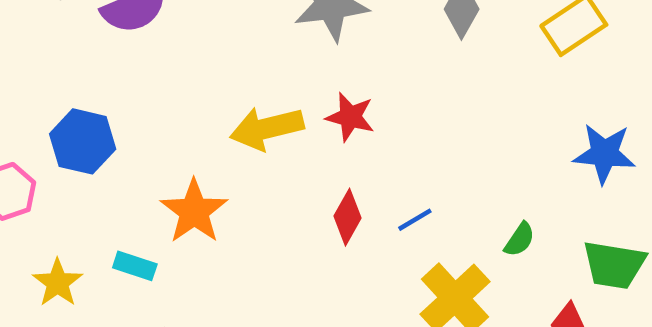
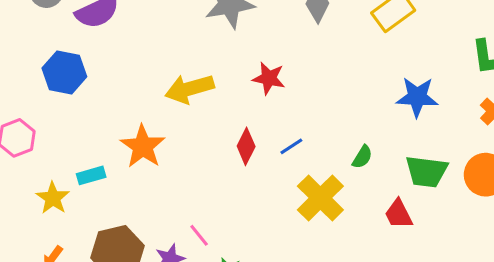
red star: (350, 117) -> (269, 78), moved
blue hexagon: (83, 141) -> (64, 72), moved
cyan rectangle: (135, 266) -> (91, 175), moved, turned -32

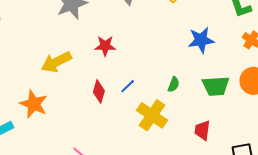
red trapezoid: (399, 214) -> (202, 130), moved, turned 45

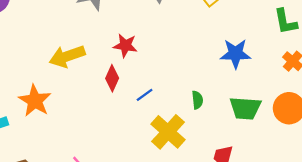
green semicircle: (174, 84) -> (197, 100), turned -35
red diamond: (99, 92) -> (112, 78), moved

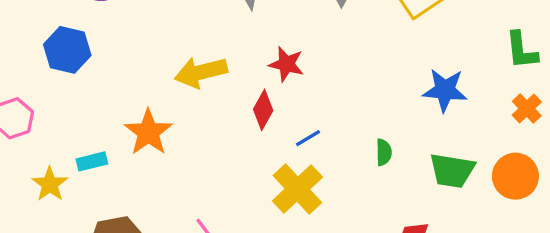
yellow cross: (168, 132) -> (297, 189), moved

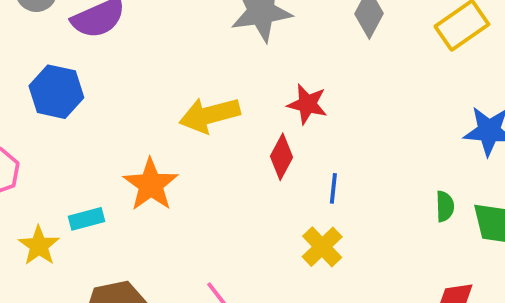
blue line: (308, 138) -> (333, 188), turned -52
green semicircle: (384, 152) -> (445, 206), moved
yellow cross: (297, 189) -> (322, 247), size x0.7

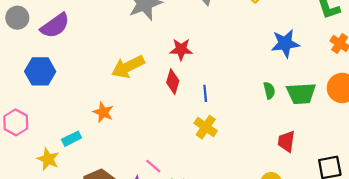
orange star: (151, 185) -> (103, 112), size x0.7

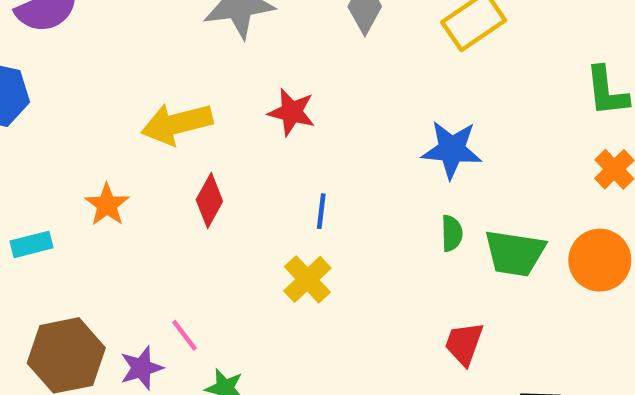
blue star: (285, 43) -> (452, 150), moved
red diamond: (173, 82) -> (209, 201), moved

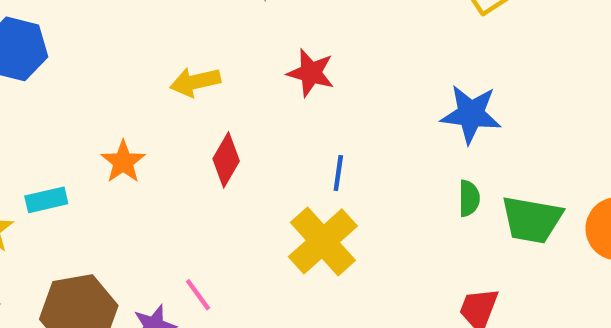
yellow arrow: (177, 124) -> (195, 82), size x0.7
yellow cross: (307, 279) -> (323, 241), size x1.4

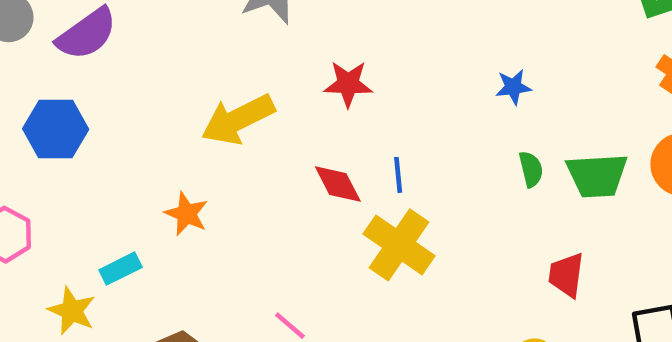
yellow arrow: (195, 82) -> (238, 119), size x1.5
blue star: (471, 114) -> (513, 87), size x0.6
red diamond: (226, 160) -> (338, 184), moved, turned -44

